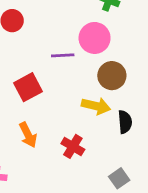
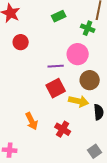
red square: (28, 87) -> (56, 88), moved

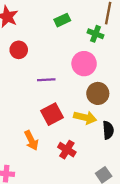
purple line: (56, 66) -> (46, 80), moved
red square: (56, 88) -> (52, 114), moved

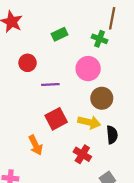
green rectangle: (62, 20) -> (60, 34), moved
red circle: (19, 50) -> (28, 63), moved
red cross: (67, 150) -> (82, 154), moved

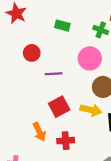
green rectangle: (60, 34) -> (62, 26), turned 40
red cross: (82, 154) -> (66, 141), moved, turned -35

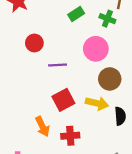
green rectangle: (62, 26) -> (76, 14), moved, turned -48

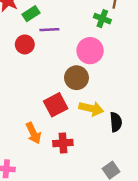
green rectangle: (76, 14) -> (31, 14), moved
purple line: (58, 65) -> (49, 30), moved
brown circle: (110, 79) -> (76, 78), moved

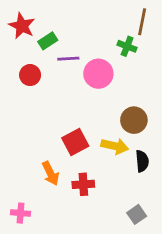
red circle: (25, 44) -> (30, 75), moved
pink circle: (90, 51) -> (98, 74), moved
brown circle: (76, 78) -> (134, 120), moved

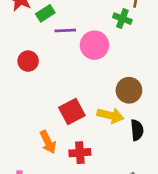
red circle: (30, 75) -> (28, 61), moved

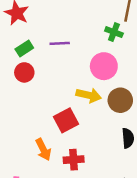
green rectangle: (45, 13) -> (24, 48), moved
pink circle: (94, 45) -> (104, 66), moved
yellow arrow: (110, 115) -> (89, 95), moved

